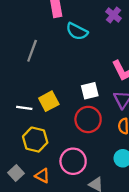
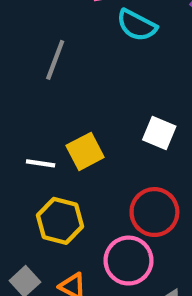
white square: (90, 91) -> (159, 133), turned 36
red circle: (88, 119) -> (154, 212), moved

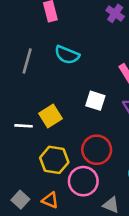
cyan semicircle: (137, 25) -> (67, 55), moved
yellow hexagon: (60, 221) -> (54, 160), moved

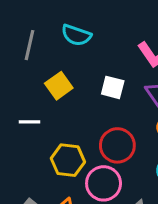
yellow square: (51, 116) -> (59, 86), moved

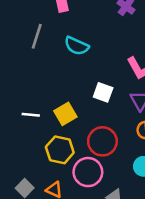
gray line: (29, 45) -> (37, 36), moved
yellow square: (59, 86) -> (65, 114), moved

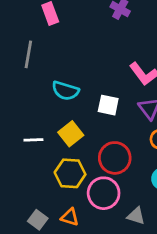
cyan semicircle: (77, 46) -> (65, 91), moved

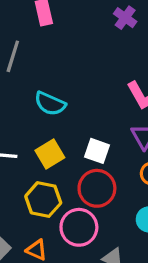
white square: (108, 105) -> (97, 151), moved

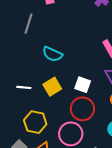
yellow hexagon: (43, 200) -> (35, 122), moved

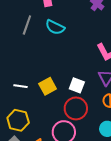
cyan semicircle: (52, 54) -> (55, 27), moved
yellow hexagon: (35, 122) -> (18, 120), moved

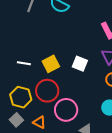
red circle: (76, 108) -> (47, 91), moved

